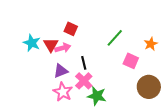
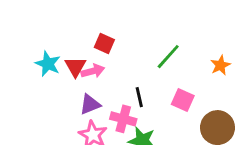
pink square: (131, 61) -> (183, 100), moved
black line: (84, 63) -> (139, 97), moved
pink cross: (84, 81) -> (123, 119), turned -30

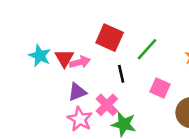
red square: (104, 44) -> (110, 38), moved, size x1.5
black line: (139, 97) -> (121, 74), moved
pink cross: (123, 119) -> (107, 105), turned 30

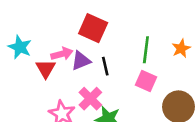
green line: (147, 49) -> (146, 50), moved, turned -35
red triangle: (64, 58) -> (46, 69), moved
purple triangle: (77, 92) -> (81, 61), moved

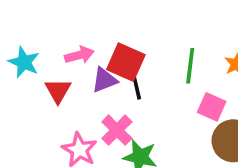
red square: (93, 28) -> (126, 62), moved
pink arrow: (62, 54) -> (79, 55), moved
pink square: (146, 81) -> (212, 107), moved

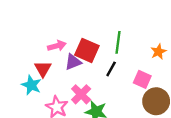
cyan star: (24, 62) -> (31, 85), moved
green line: (190, 66) -> (118, 42), moved
black line: (137, 87) -> (111, 69), moved, turned 42

